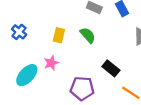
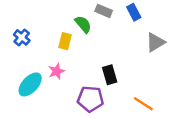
green semicircle: (88, 35) -> (83, 24), moved
black rectangle: (111, 68) -> (110, 75), moved, turned 35

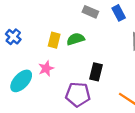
green semicircle: (83, 24) -> (76, 39), moved, turned -66
black rectangle: (110, 75) -> (96, 72), turned 30

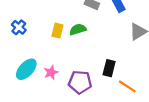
pink star: (46, 68) -> (51, 72), moved
black rectangle: (96, 72) -> (109, 68), moved

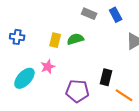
blue cross: (19, 27) -> (17, 37), turned -32
pink star: (51, 72) -> (48, 67), moved

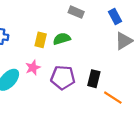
blue rectangle: (116, 15) -> (115, 17), moved
purple pentagon: (77, 91) -> (63, 78), moved

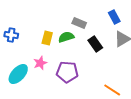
gray rectangle: (76, 12) -> (79, 23), moved
black rectangle: (94, 79) -> (95, 44), moved, turned -49

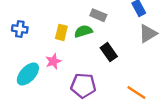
black rectangle: (95, 44) -> (109, 52), moved
purple pentagon: (67, 72) -> (83, 86), moved

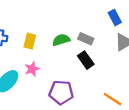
gray rectangle: (98, 15) -> (86, 39), moved
yellow rectangle: (61, 32) -> (30, 41), moved

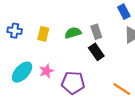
gray rectangle: (86, 39) -> (96, 32), turned 48
pink star: (32, 69) -> (46, 71), moved

